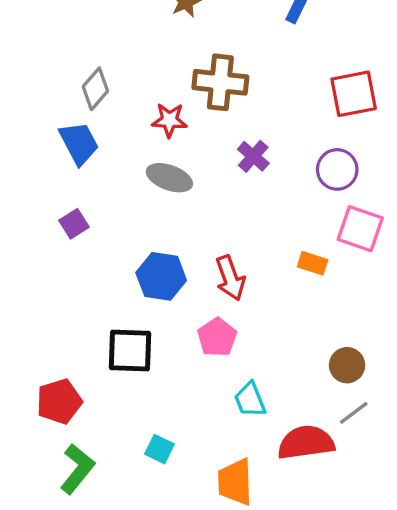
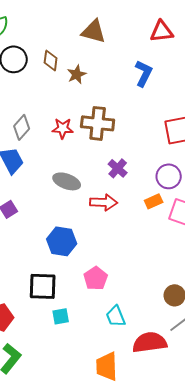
red star: (169, 120) -> (63, 128), moved
orange rectangle: (313, 263) -> (154, 201), moved, turned -42
red arrow: (230, 278) -> (104, 202), moved, turned -68
cyan square: (160, 449) -> (61, 316), moved, turned -36

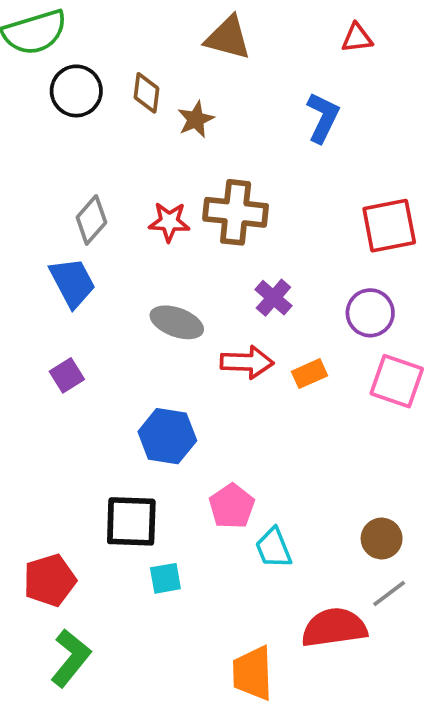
red triangle: (162, 31) -> (357, 38), size x0.7
orange rectangle: (154, 201) -> (310, 374), moved
cyan trapezoid: (116, 316) -> (273, 548), moved

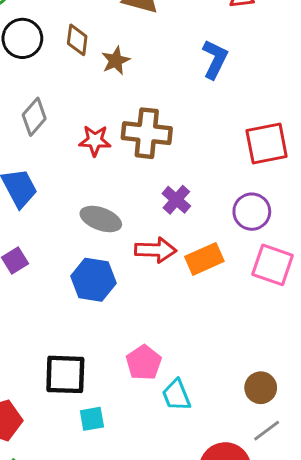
gray diamond: (91, 220) -> (34, 117), moved
orange rectangle: (310, 374) -> (204, 259), size x1.4
blue hexagon: (167, 436) -> (93, 280), moved

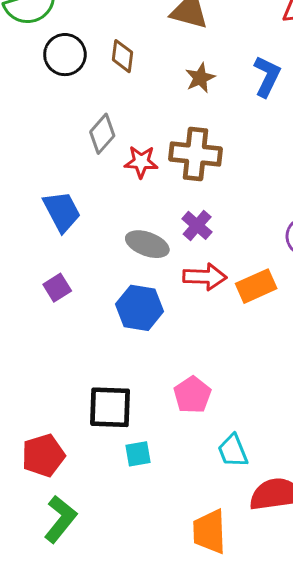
brown star: (116, 61) -> (200, 78), moved
gray diamond: (34, 117) -> (102, 134), moved
purple cross: (176, 200) -> (197, 225), moved
cyan trapezoid: (176, 395) -> (233, 451), moved

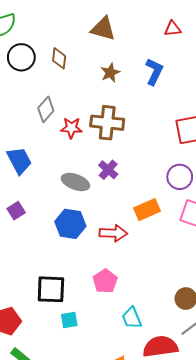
red arrow: (205, 277) -> (113, 233), moved

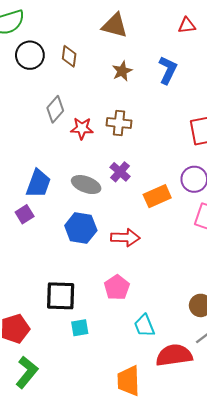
brown cross: (107, 123) -> (119, 123), size x0.7
blue trapezoid: (19, 161) -> (38, 183), moved, turned 48
orange rectangle: (147, 210) -> (157, 196), moved

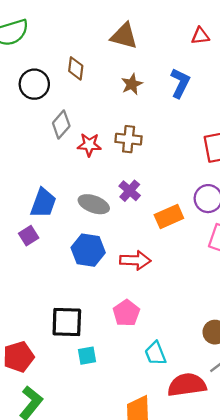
black circle: (30, 55) -> (34, 84), moved

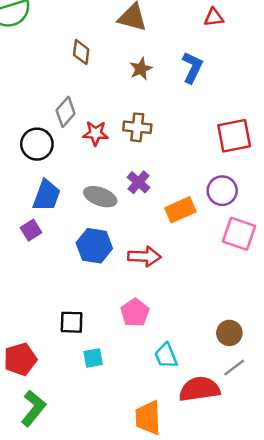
black circle: (34, 84) -> (37, 144), moved
black square: (67, 322) -> (72, 322), size x0.7

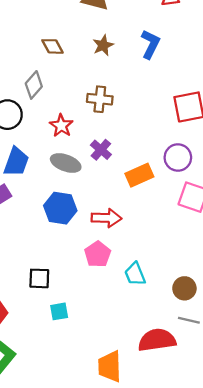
brown diamond: (81, 52) -> (52, 46), moved, turned -35
red star: (95, 133) -> (61, 126), moved, turned 30
pink pentagon: (135, 313) -> (98, 254), moved
cyan trapezoid: (166, 356) -> (135, 274), moved
gray line: (234, 368) -> (189, 320), turned 50

